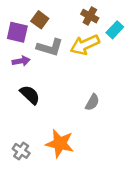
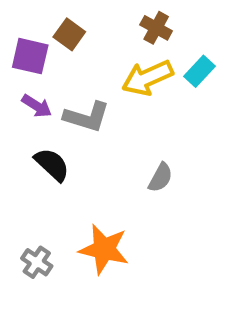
cyan rectangle: (115, 30) -> (199, 71), moved
gray L-shape: (50, 47) -> (87, 117), moved
purple arrow: (21, 61) -> (37, 106), turned 42

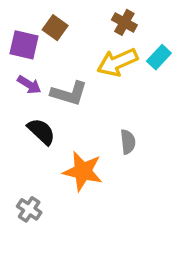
gray semicircle: (160, 178) -> (128, 142), turned -35
orange star: (104, 249) -> (83, 171), moved

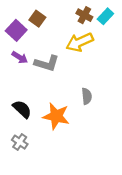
purple square: (24, 45) -> (16, 30), turned 30
cyan rectangle: (159, 57) -> (105, 16), moved
black semicircle: (41, 131) -> (22, 109), moved

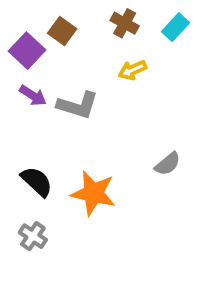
brown cross: (84, 15) -> (125, 23), moved
yellow arrow: (80, 42) -> (132, 70), size x0.6
gray semicircle: (87, 96) -> (168, 164), moved, turned 56

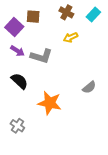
brown square: (62, 31) -> (33, 17), turned -32
black semicircle: (37, 181) -> (20, 81), moved

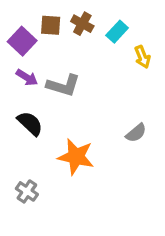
brown cross: (66, 12) -> (82, 24), moved
cyan rectangle: (93, 14) -> (117, 32), moved
yellow arrow: (71, 37) -> (142, 57), moved, turned -88

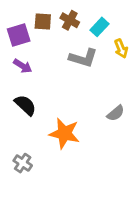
purple square: (22, 41) -> (19, 35), turned 30
gray L-shape: (63, 85) -> (83, 58), moved

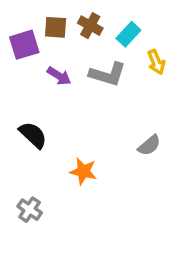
purple arrow: (23, 66) -> (59, 76), moved
orange star: (64, 133) -> (83, 171), size x0.7

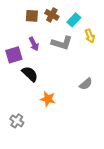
purple square: (24, 45) -> (14, 55), moved
purple arrow: (59, 76) -> (34, 44), turned 32
black semicircle: (33, 135) -> (30, 74), moved

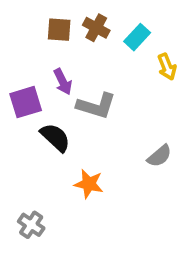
gray L-shape: (62, 43) -> (96, 106), moved

